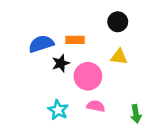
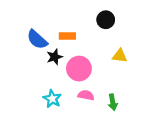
blue semicircle: (41, 44) -> (37, 39), turned -120
yellow triangle: (119, 57) -> (120, 56), moved
green arrow: (136, 114) -> (113, 102), moved

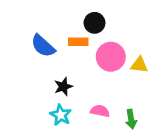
black circle: (106, 20) -> (95, 23), moved
black star: (55, 57) -> (63, 87), moved
pink circle: (79, 69) -> (111, 57), moved

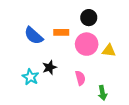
black circle: (95, 23) -> (89, 18), moved
pink semicircle: (100, 111) -> (80, 78), moved, turned 64
cyan star: (61, 115) -> (30, 77), moved

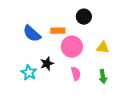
pink circle: (87, 44) -> (72, 47), moved
green arrow: (103, 93) -> (103, 77), moved

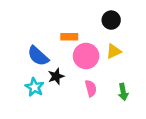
black circle: (84, 17) -> (111, 20), moved
blue semicircle: (32, 34) -> (38, 56), moved
yellow triangle: (103, 48) -> (114, 51), moved, turned -32

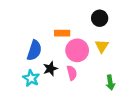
yellow triangle: (114, 51) -> (102, 46), turned -32
blue semicircle: (38, 56) -> (34, 50), turned -114
pink semicircle: (91, 88) -> (72, 73), moved

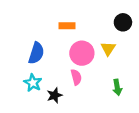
black circle: (100, 18) -> (123, 22), moved
orange rectangle: (62, 33) -> (67, 26), moved
black star: (50, 69) -> (55, 95), moved

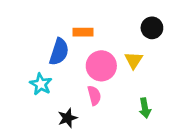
blue semicircle: (36, 53) -> (59, 52), moved
cyan star: (33, 83) -> (41, 84), moved

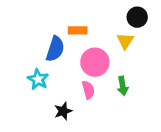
black circle: (152, 28) -> (137, 17), moved
yellow triangle: (134, 60) -> (125, 41), moved
green arrow: (145, 108) -> (123, 86), moved

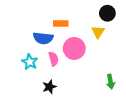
blue semicircle: (55, 49) -> (43, 38), turned 78
green arrow: (123, 86) -> (111, 82), moved
pink semicircle: (88, 90) -> (54, 59), moved

